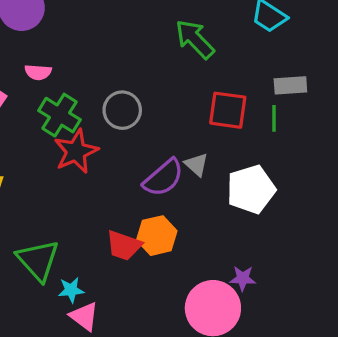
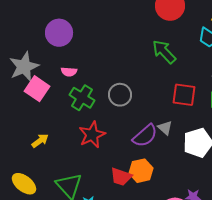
red star: (76, 151) -> (92, 135), moved

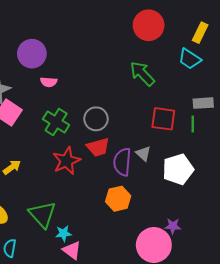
pink semicircle: (69, 72) -> (49, 82), moved
purple semicircle: (145, 136) -> (122, 162), turned 136
red trapezoid: (121, 177) -> (98, 147), moved, turned -35

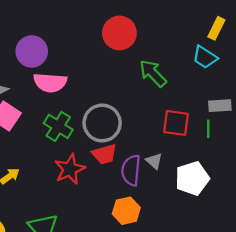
red circle: (149, 25) -> (119, 33), moved
pink semicircle: (49, 82) -> (50, 83), size x1.8
gray circle: (96, 119) -> (102, 123), size x1.4

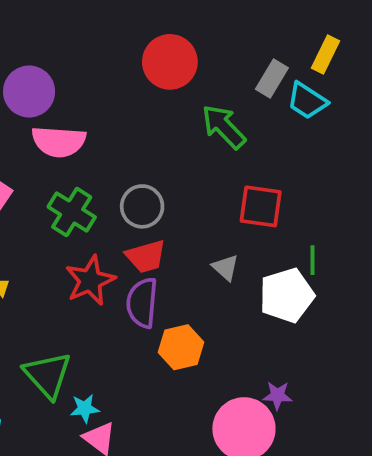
gray rectangle: (220, 106) -> (272, 79), moved, turned -55
gray circle: (102, 123) -> (142, 206), size x0.7
green line: (208, 129) -> (313, 260), moved
purple semicircle: (131, 170) -> (142, 303), moved

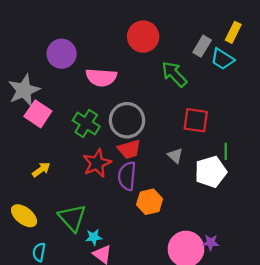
pink semicircle: (59, 142) -> (101, 77), moved
gray circle: (142, 206) -> (127, 120), size x1.4
purple star: (277, 395) -> (211, 243), moved

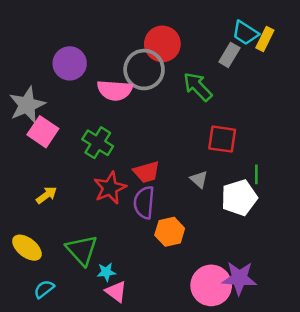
cyan trapezoid: (222, 59) -> (245, 33), moved
gray circle: (127, 120) -> (144, 70), moved
purple star: (211, 243) -> (239, 278), size x1.8
cyan semicircle: (39, 252) -> (44, 289), turned 42

